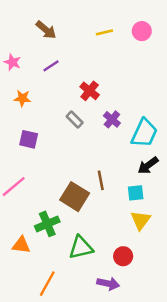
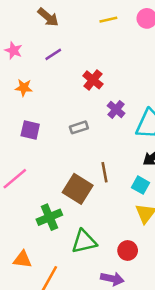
gray rectangle: (75, 119) -> (79, 127), moved, turned -63
cyan square: (136, 193) -> (140, 185), turned 35
orange triangle: (21, 245) -> (22, 259), moved

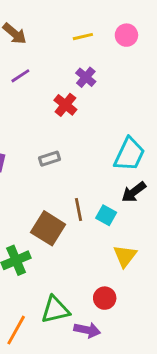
purple cross: (116, 109) -> (86, 77), moved
cyan square: (140, 185) -> (106, 215), moved
green triangle: (84, 242) -> (55, 310), moved

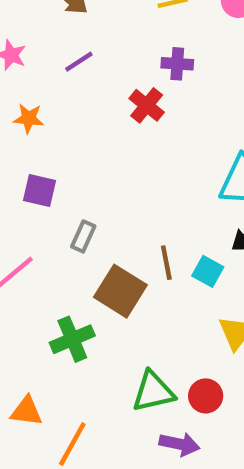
purple cross: (86, 77) -> (177, 64), turned -36
gray rectangle: (49, 159) -> (83, 236), moved, turned -48
green triangle: (55, 310) -> (153, 392), moved

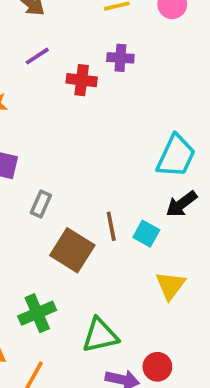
red cross: (147, 105) -> (82, 80), moved, turned -32
green cross: (72, 339) -> (37, 313), moved
red circle: (206, 396) -> (157, 367), moved

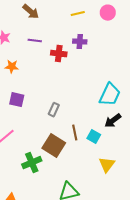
purple line: (37, 56) -> (35, 41), turned 40
gray rectangle: (41, 204) -> (54, 110), moved
green cross: (37, 313) -> (32, 163), moved

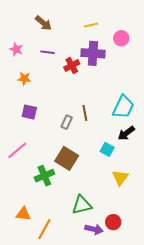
pink circle: (108, 13) -> (121, 38), moved
purple cross: (80, 42) -> (93, 53), size x1.6
red cross: (59, 54) -> (72, 65), turned -35
brown line: (75, 133) -> (85, 113), moved

